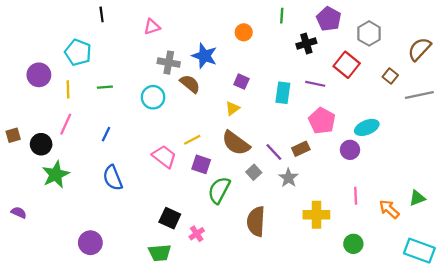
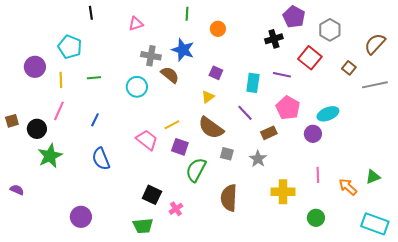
green line: (282, 16) -> (187, 14), moved
purple line: (274, 152) -> (245, 113), moved
gray square: (254, 172) -> (227, 154), turned -32

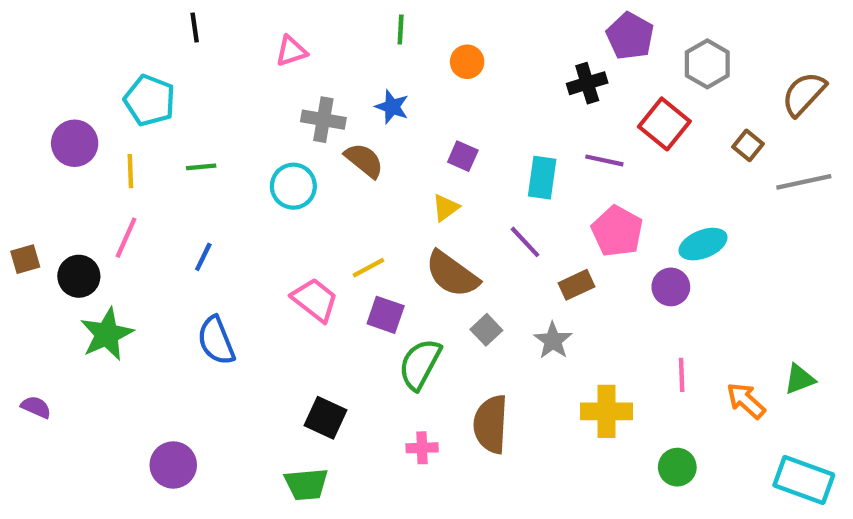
blue star: (183, 50) -> (392, 107), size x0.7
gray square: (227, 154) -> (486, 330), turned 32
pink cross: (176, 209) -> (422, 448), moved, turned 32

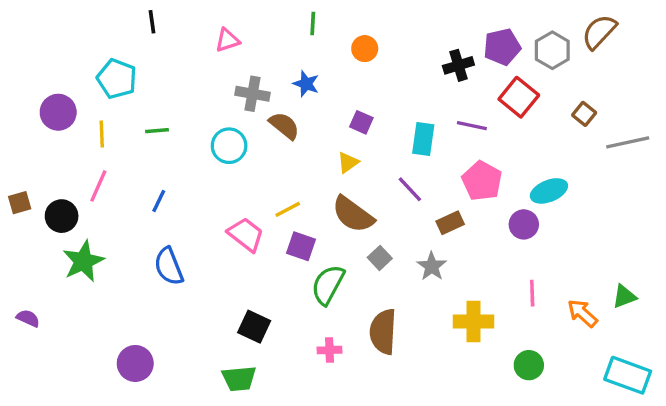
purple pentagon: (630, 36) -> (502, 47), moved, turned 30
brown semicircle: (804, 94) -> (599, 32), moved

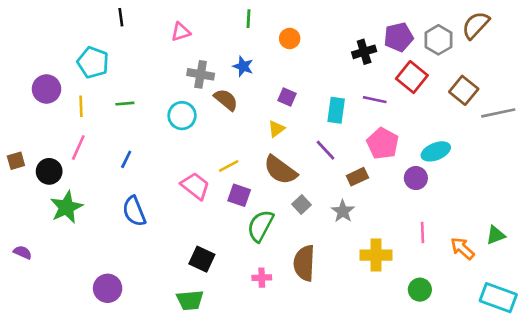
brown square: (584, 114) -> (464, 90), size x1.5

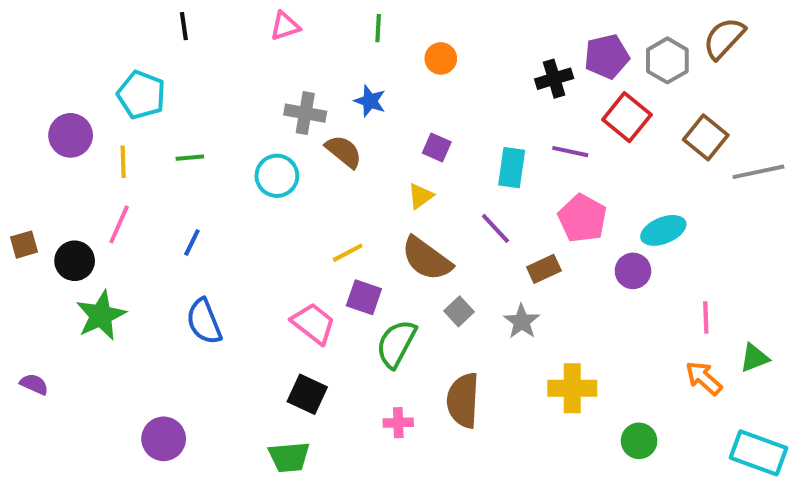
pink triangle: (181, 32) -> (285, 26), moved
pink trapezoid: (195, 186) -> (313, 323), moved
pink line: (423, 232) -> (706, 317), moved

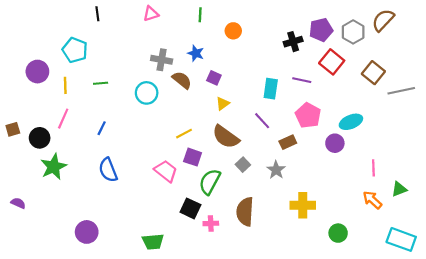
purple square: (437, 147) -> (214, 78), moved
black square: (307, 394) -> (190, 208), moved

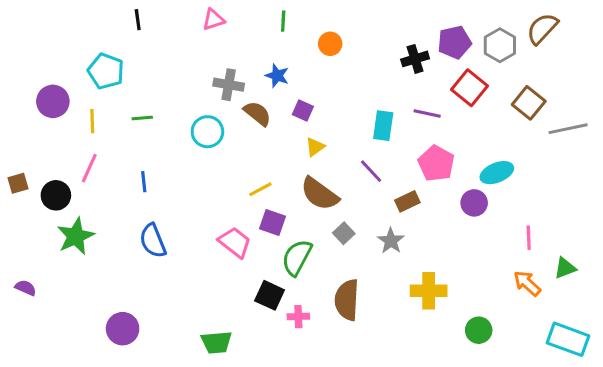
blue line: (102, 128) -> (144, 182), turned -32

